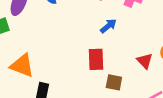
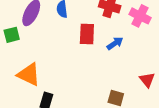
red rectangle: (96, 59) -> (87, 34), moved

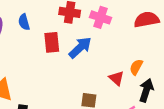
blue arrow: (115, 43) -> (80, 47), size x1.5

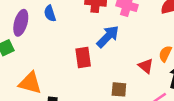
red rectangle: (52, 42) -> (83, 57), moved

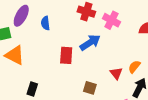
blue semicircle: (50, 13) -> (45, 23), moved
orange triangle: (30, 83) -> (15, 55), moved

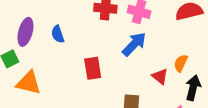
blue arrow: (90, 42) -> (134, 44), moved

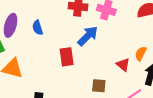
blue arrow: (134, 44) -> (88, 36), moved

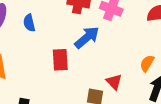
red triangle: (123, 65) -> (114, 82), moved

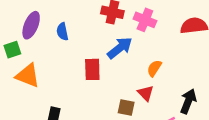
orange semicircle: (147, 63) -> (154, 68), moved

